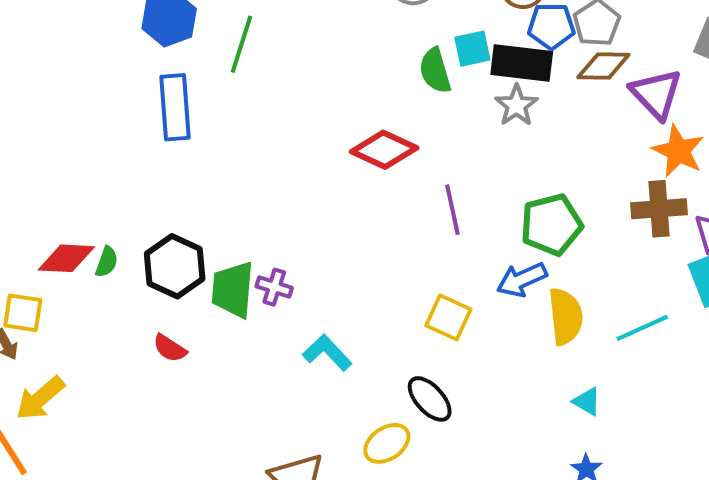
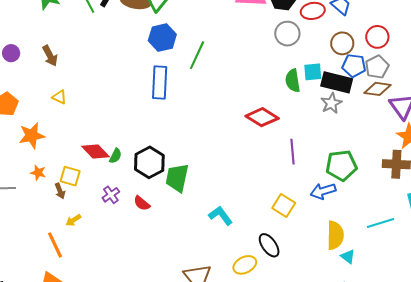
red diamond: (66, 258) -> (96, 152), turned 36
purple cross: (274, 287) -> (111, 195), moved, turned 30
yellow semicircle: (566, 316) -> (335, 235), moved
yellow arrow: (40, 398) -> (73, 220), size x0.6

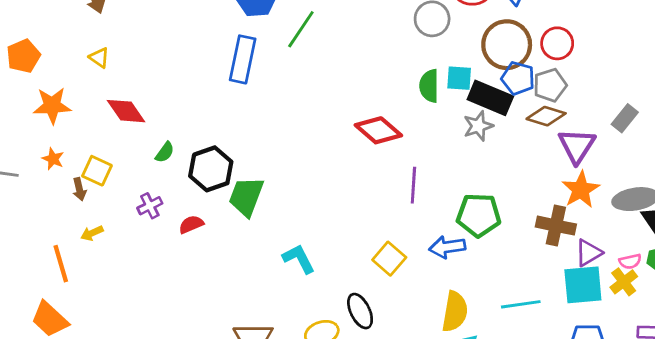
brown circle: (342, 43) -> (507, 45), size x1.5
red diamond: (96, 152) -> (126, 111), moved
red semicircle: (142, 203) -> (191, 224), turned 108

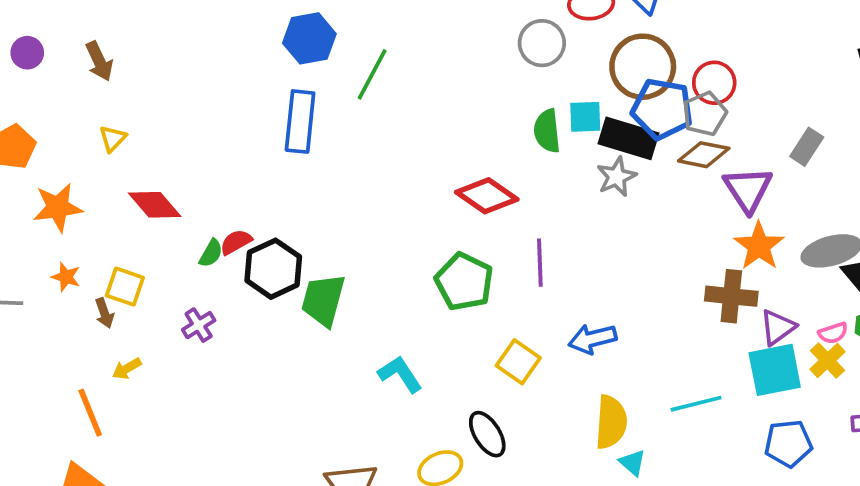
red circle: (557, 43) -> (714, 83), moved
yellow triangle: (99, 58) -> (113, 139), turned 45
blue pentagon: (518, 78) -> (662, 109), size x1.4
green pentagon: (479, 215) -> (464, 282), moved, turned 30
red semicircle: (191, 224) -> (236, 242), moved

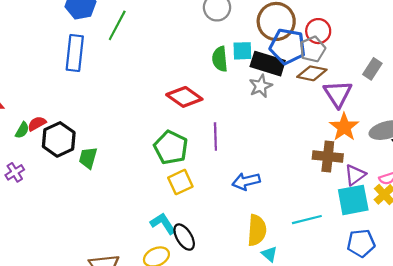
green trapezoid: (323, 300) -> (88, 158), size x0.7
yellow square: (518, 362) -> (180, 182), moved, turned 30
cyan L-shape: (400, 374) -> (163, 223), moved

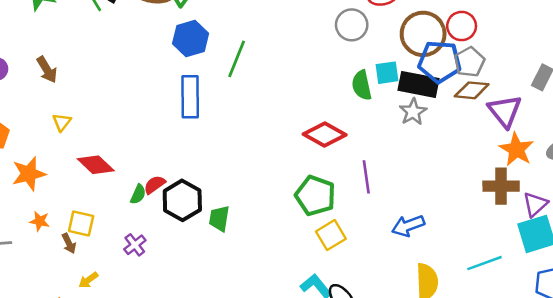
red circle: (318, 31) -> (462, 26), moved

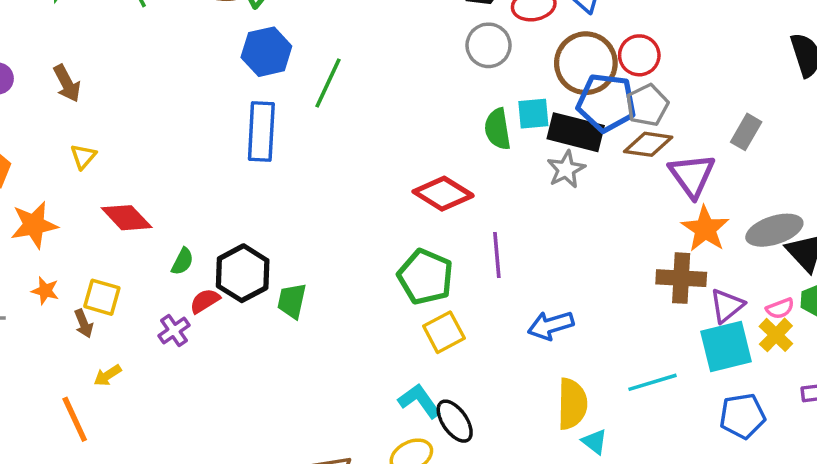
red semicircle: (155, 185) -> (205, 301), moved

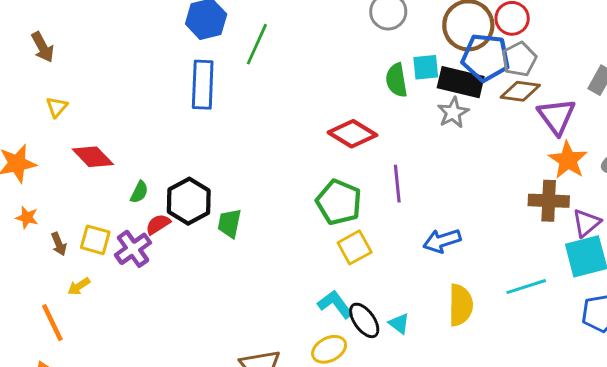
yellow square: (102, 297) -> (95, 240), moved
purple cross: (174, 331) -> (133, 249), size x1.4
cyan triangle: (595, 442) -> (399, 324), moved

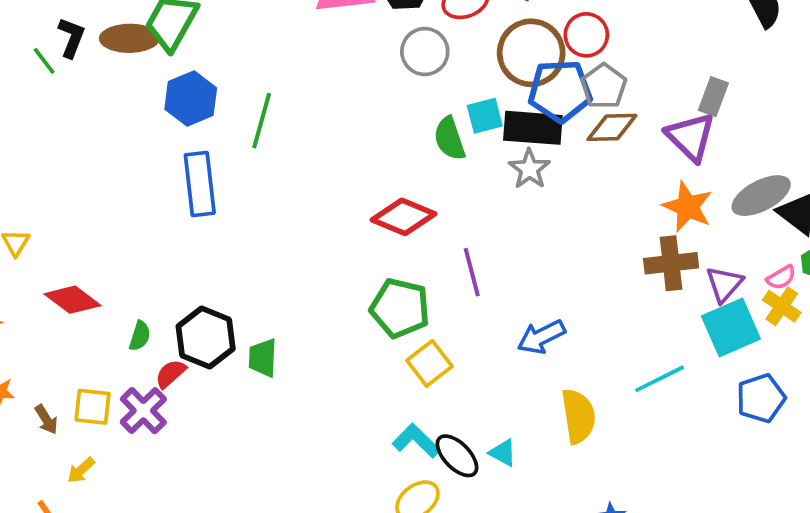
purple triangle: (557, 116) -> (690, 137), moved

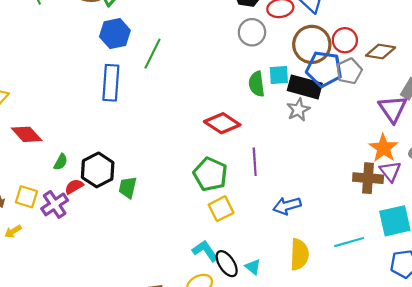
brown diamond: (612, 127) -> (381, 51), moved
purple triangle: (724, 284) -> (390, 171), moved, turned -30

